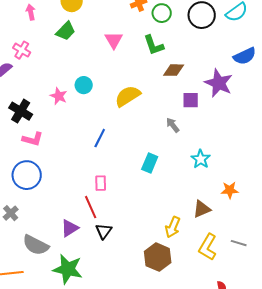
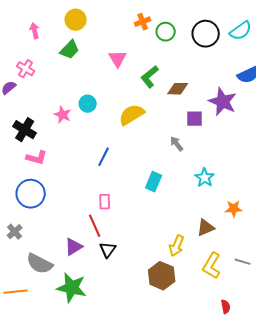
green L-shape: (154, 45) -> (150, 77), moved, turned 70

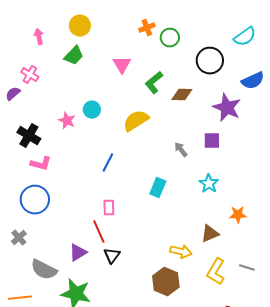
black circle: (206, 34) -> (210, 61), moved
purple square: (195, 119) -> (212, 141), moved
yellow arrow: (177, 246) -> (181, 252), turned -100

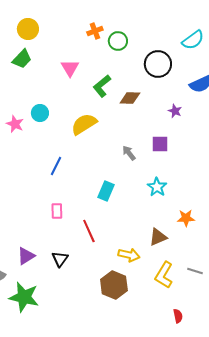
purple star: (227, 108) -> (175, 111), size x0.5
red line: (99, 232) -> (89, 231), moved

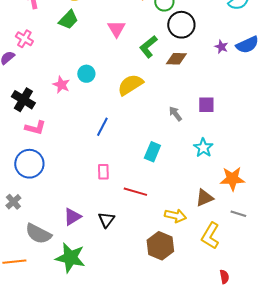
black circle: (158, 64) -> (181, 25), moved
purple star: (175, 111) -> (221, 47), moved
orange star: (186, 218) -> (232, 179), size x1.4
red line: (89, 231) -> (135, 192), turned -50
gray line: (195, 271) -> (238, 214), moved

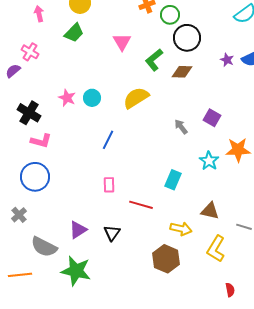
cyan circle: (86, 74) -> (92, 98), moved
purple square: (206, 105) -> (212, 118), turned 30
cyan rectangle: (152, 152) -> (173, 180), moved
orange star: (232, 179) -> (238, 150), moved
brown triangle: (204, 198) -> (210, 211), turned 36

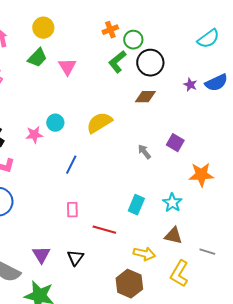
pink triangle: (122, 42) -> (67, 67), moved
green L-shape: (154, 60) -> (117, 62), moved
pink star: (67, 98) -> (34, 135), moved, turned -30
cyan star: (209, 161) -> (172, 203), moved
purple triangle: (78, 230) -> (41, 255), turned -30

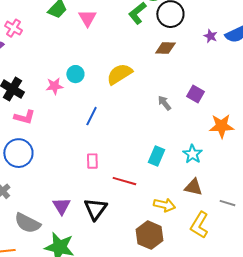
black triangle: (75, 258) -> (95, 209), size x1.4

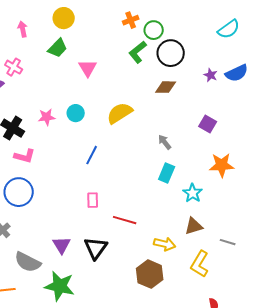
pink triangle: (87, 18) -> (88, 68), moved
pink star: (54, 86) -> (47, 117), moved
purple square: (195, 94) -> (208, 124), moved
cyan rectangle: (156, 156) -> (167, 173), moved
brown triangle: (193, 187) -> (194, 226), turned -30

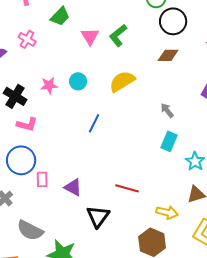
green L-shape: (138, 52) -> (118, 35), moved
pink cross: (14, 67) -> (27, 39), moved
pink rectangle: (93, 200) -> (42, 179), moved
purple triangle: (62, 245) -> (73, 187), moved, turned -30

